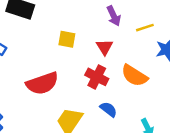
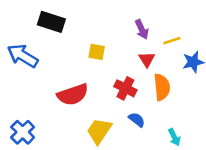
red triangle: (105, 47) -> (147, 59), moved
orange semicircle: (134, 76) -> (162, 87), turned -128

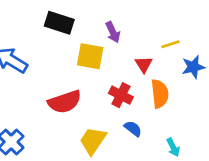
black rectangle: (51, 22) -> (59, 23), moved
purple arrow: (142, 29) -> (113, 32), moved
yellow square: (97, 52) -> (90, 56), size x1.5

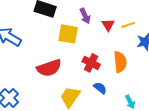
red triangle: (144, 64) -> (108, 25), moved

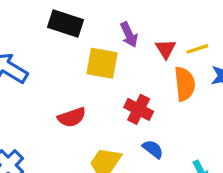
orange semicircle: (120, 62) -> (185, 84), moved
red semicircle: (49, 68) -> (72, 117), size x0.7

